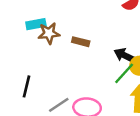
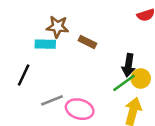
cyan rectangle: (36, 24) -> (45, 44), moved
black arrow: (125, 56) -> (128, 65), turned -120

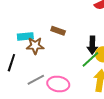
brown star: (57, 27) -> (35, 46), moved

